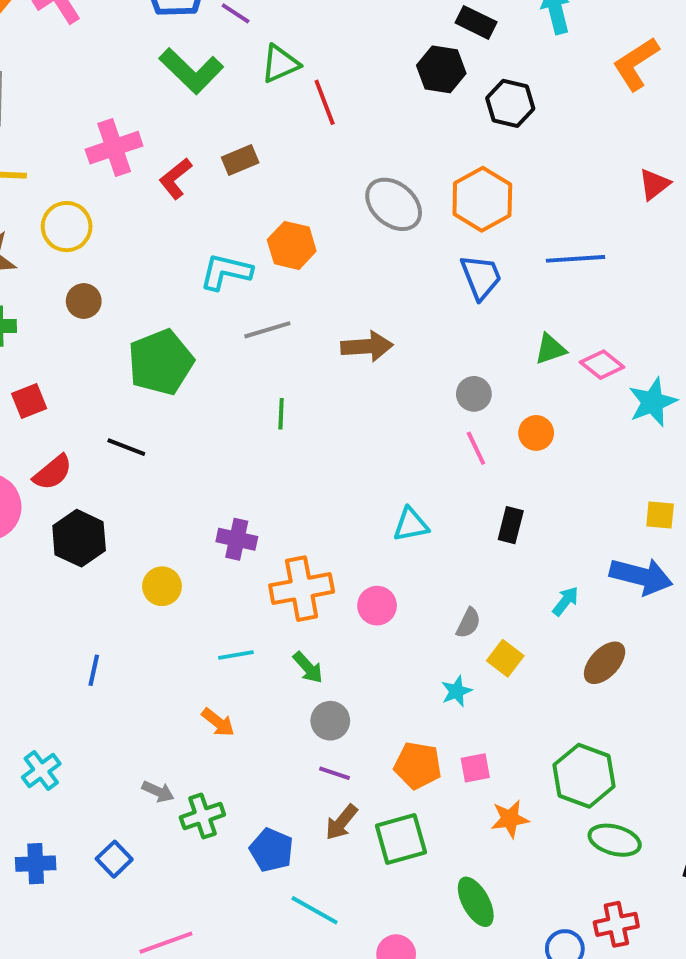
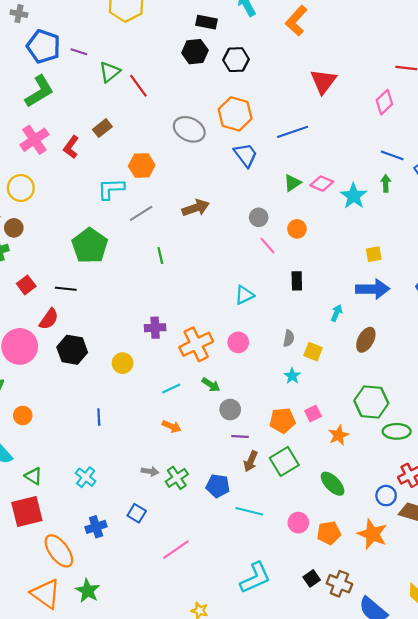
green L-shape: (191, 71) -> (39, 91), moved, turned -60
red triangle: (654, 184) -> (323, 81), size x1.5
brown circle: (84, 301) -> (14, 228), moved
black line: (126, 447) -> (66, 289), moved

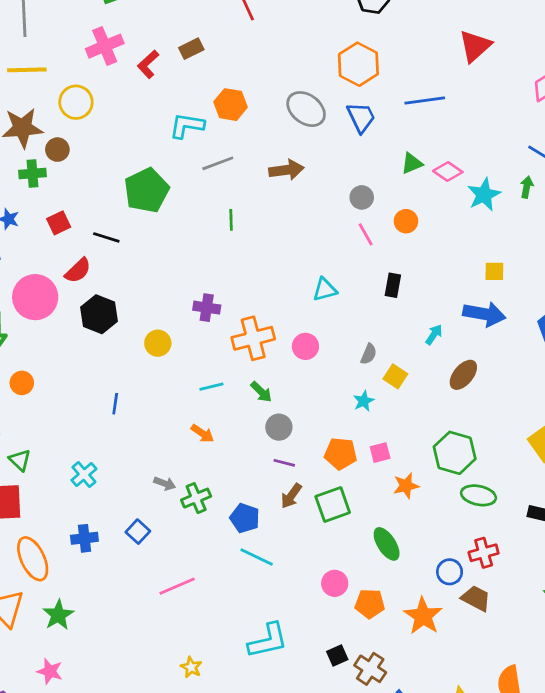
gray ellipse: (189, 129) -> (306, 109), moved
cyan line: (249, 511) -> (257, 557), moved

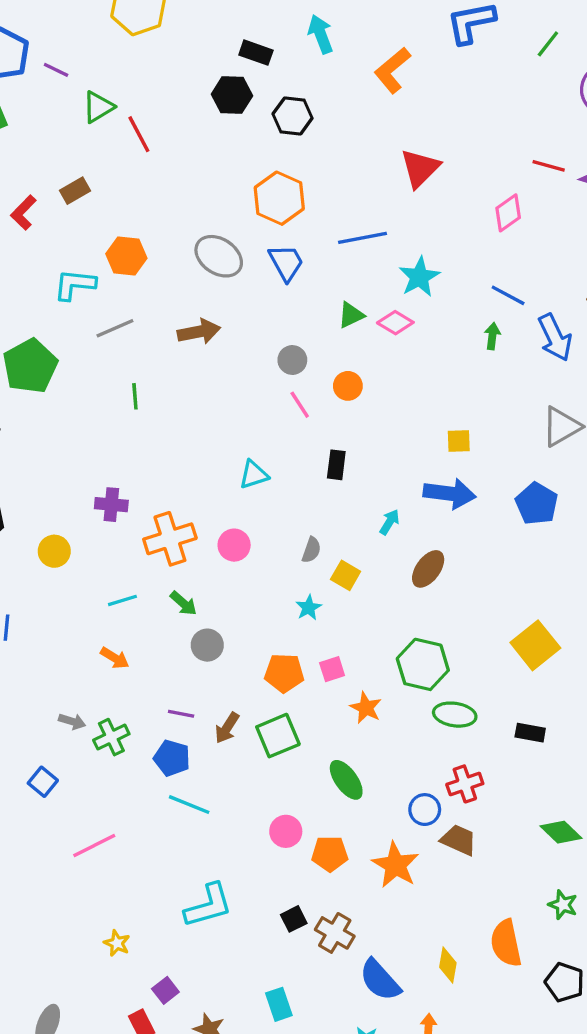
cyan star: (484, 195) -> (419, 277), moved
purple line: (284, 463) -> (181, 714), moved
orange star: (406, 486) -> (366, 708), turned -30

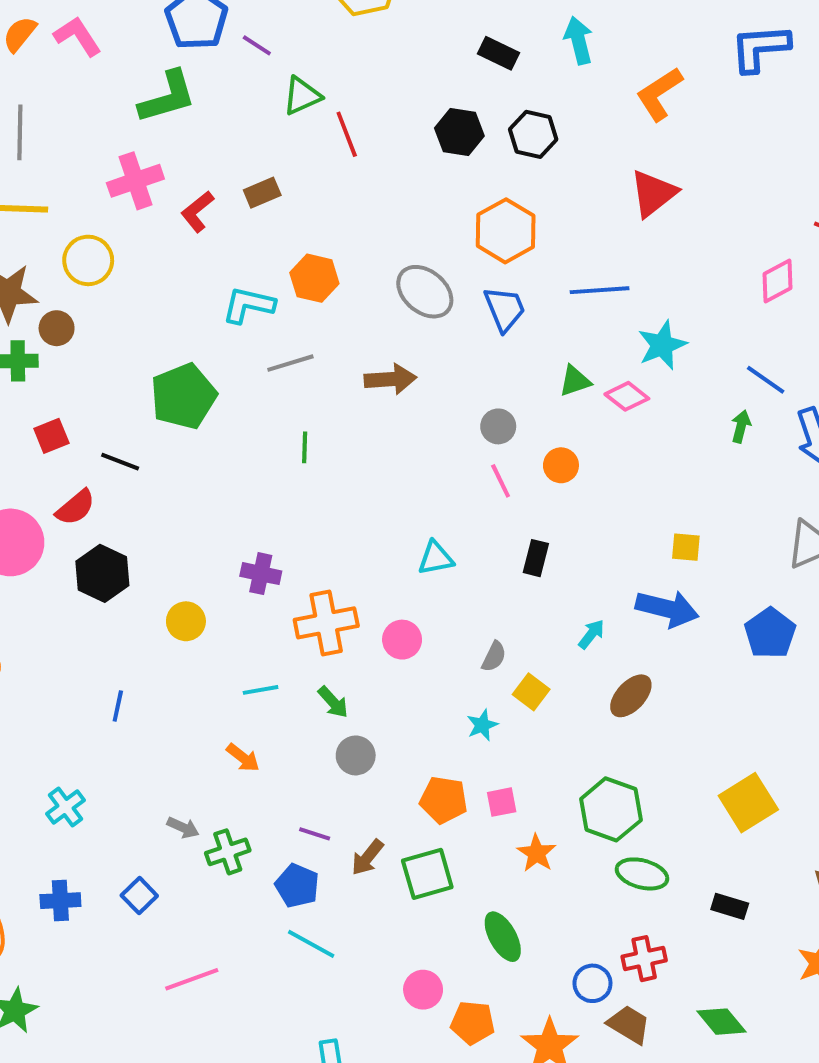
black hexagon: (232, 95) -> (459, 132), moved
red triangle: (420, 168) -> (653, 193), moved
green diamond: (561, 832) -> (722, 1022), moved

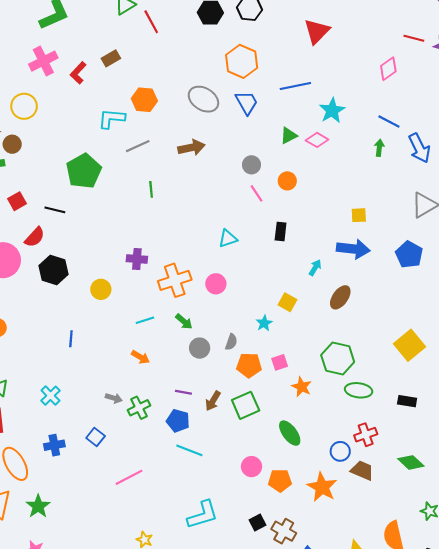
gray semicircle: (494, 657) -> (231, 342), moved

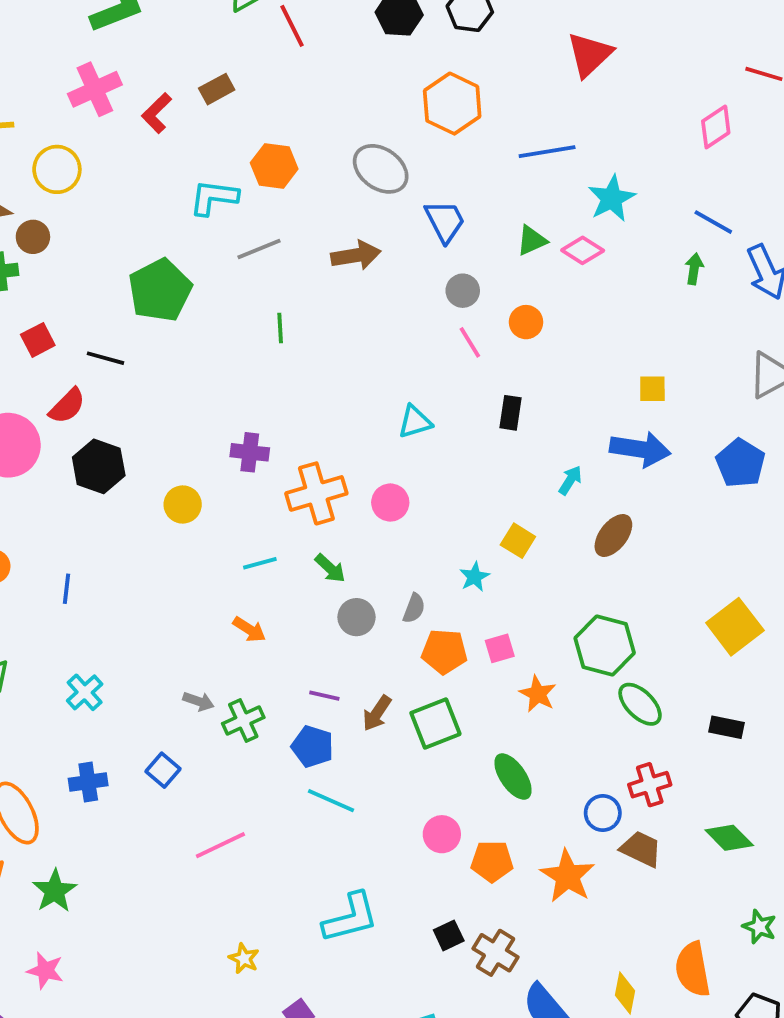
blue trapezoid: (247, 103) -> (445, 221), moved
blue line: (71, 339) -> (66, 589), moved
green ellipse: (359, 390) -> (640, 704), turned 35

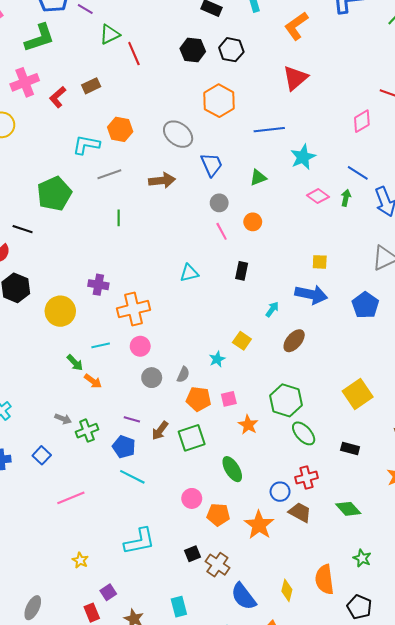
pink diamond: (583, 250) -> (318, 196), moved
pink circle: (390, 503) -> (140, 346), moved
yellow circle: (183, 505) -> (60, 311), size x1.5
green arrow: (330, 568) -> (75, 363), moved

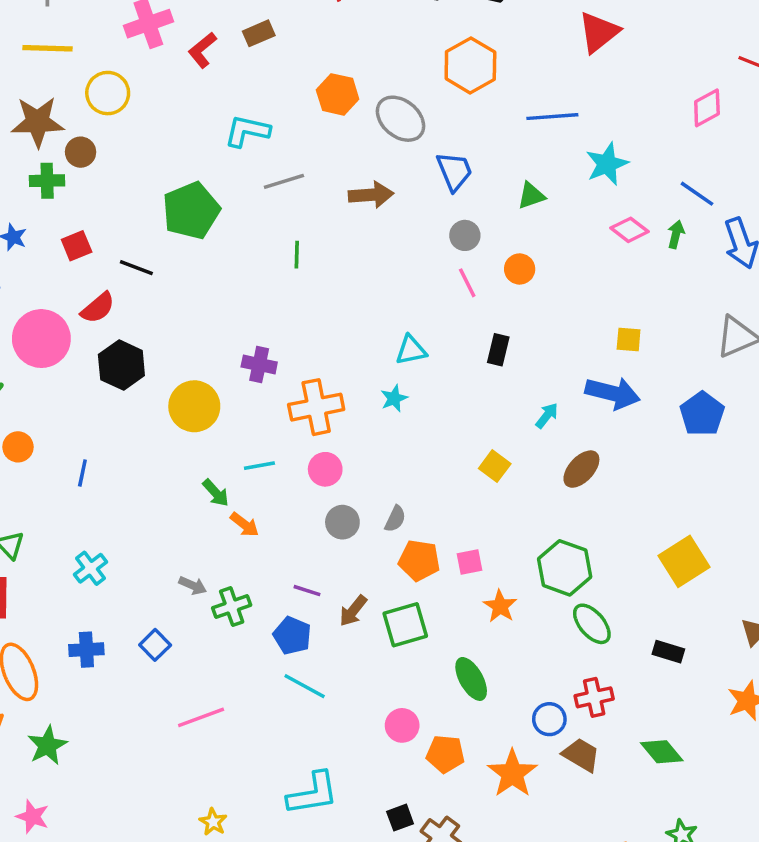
orange hexagon: (120, 129) -> (338, 94), moved
cyan star: (217, 359) -> (394, 398), moved

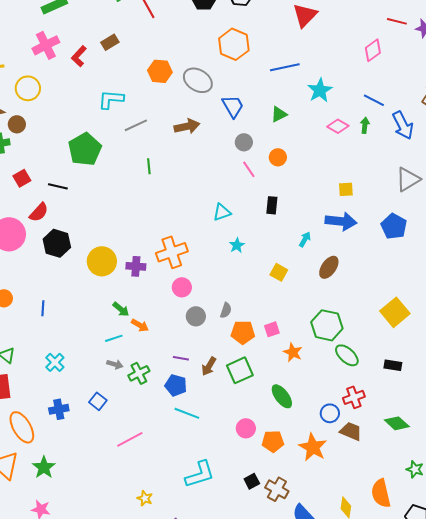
purple cross: (259, 364) -> (136, 266), moved
cyan star: (394, 398) -> (237, 245), moved
cyan line: (259, 466) -> (114, 338), moved

